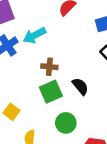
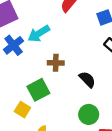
green square: (51, 92) -> (38, 90), moved
green circle: (66, 123) -> (89, 114), moved

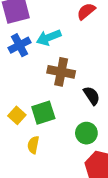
brown cross: (56, 63) -> (61, 72), size x1.5
green square: (38, 90) -> (43, 113), moved

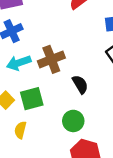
cyan arrow: (49, 37) -> (19, 63), moved
brown cross: (61, 72) -> (51, 59), turned -35

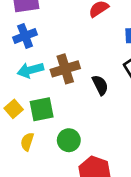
black semicircle: (80, 84) -> (100, 85), moved
green circle: (73, 121) -> (69, 140), moved

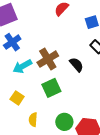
green square: (42, 109) -> (51, 88), moved
green circle: (69, 140) -> (64, 122), moved

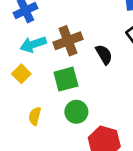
yellow square: (17, 98) -> (21, 74), moved
green circle: (64, 122) -> (76, 112), moved

